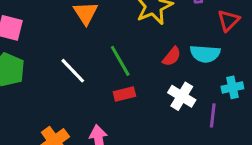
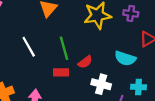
red semicircle: (172, 56) -> (85, 62), moved
white cross: (182, 96) -> (101, 84), turned -30

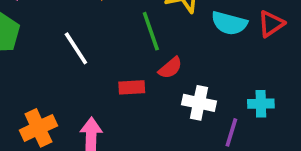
green line: (64, 48) -> (151, 31), moved
cyan semicircle: (125, 58) -> (229, 23), moved

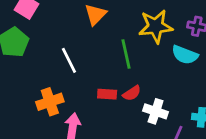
red semicircle: (170, 68) -> (132, 93), moved
orange cross: (38, 128) -> (50, 102), moved

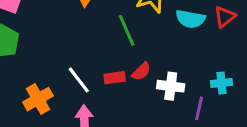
white line: (69, 60) -> (79, 80), moved
orange cross: (50, 102) -> (38, 99), moved

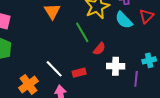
cyan semicircle: (190, 19) -> (124, 20), turned 42
red semicircle: (141, 72) -> (99, 49), moved
red rectangle: (115, 78) -> (79, 73), moved

